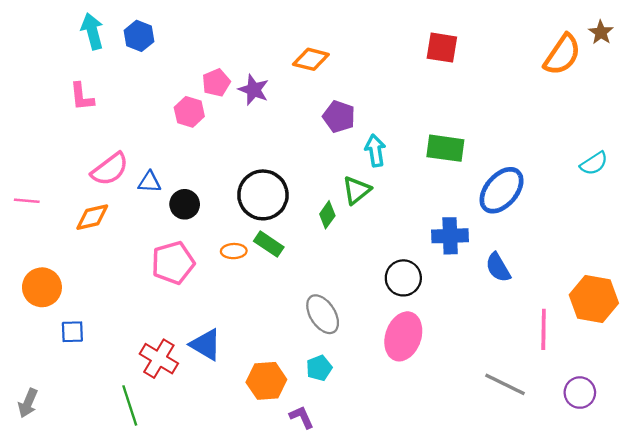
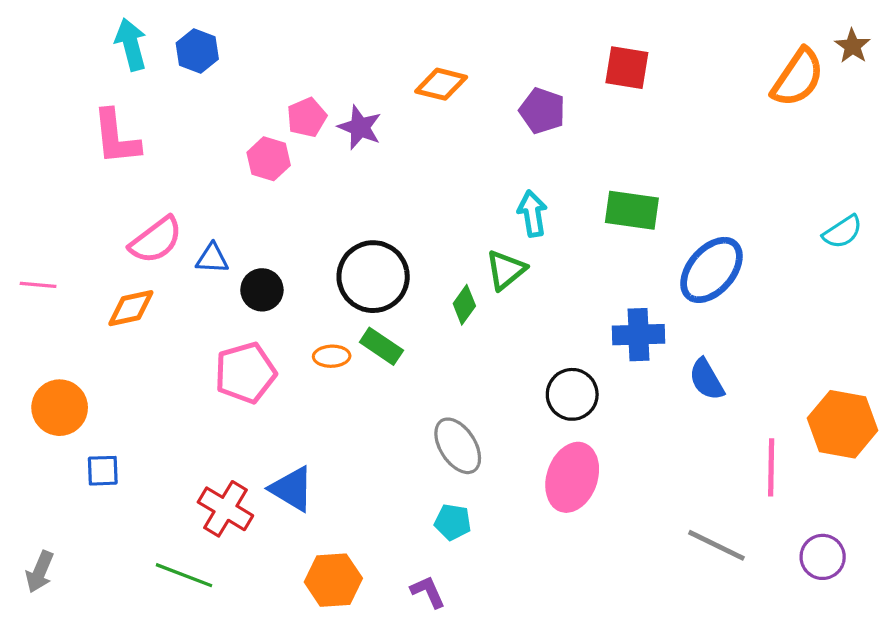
pink L-shape: (82, 97) -> (116, 137), size x1.4
purple pentagon: (339, 117) -> (542, 111), moved
cyan pentagon: (319, 368) -> (453, 522), turned 30
orange hexagon: (266, 381) -> (333, 580), moved
green line: (130, 405) -> (184, 575), turned -51

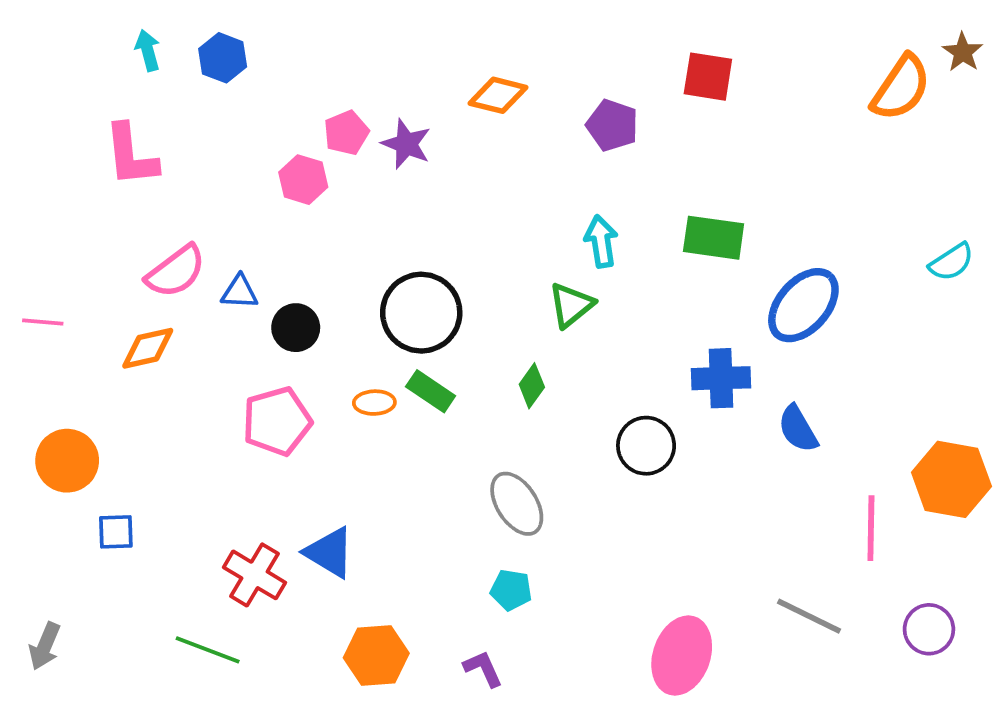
cyan arrow: (131, 44) -> (148, 50), size x0.7
green diamond: (464, 305) -> (532, 386), moved
pink ellipse: (572, 477) -> (682, 655), moved

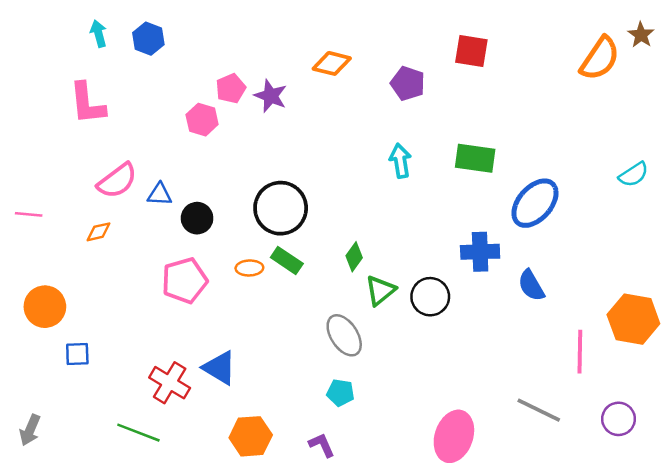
green triangle: (571, 305) -> (380, 290), moved
orange diamond: (148, 348) -> (99, 232), size x0.7

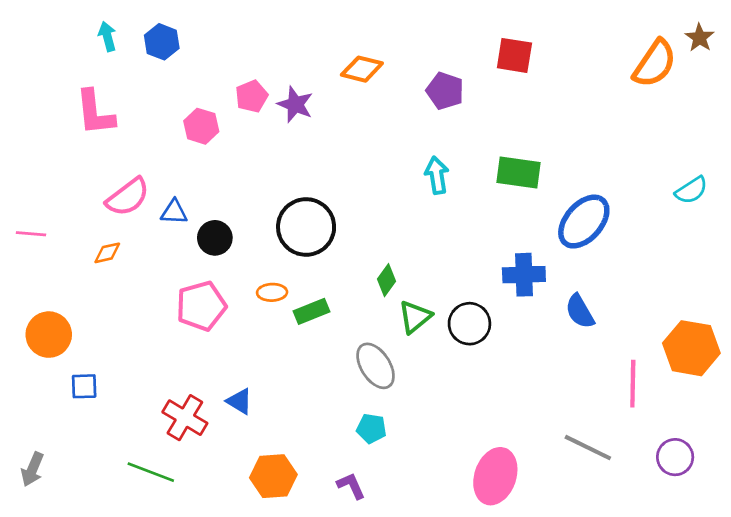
pink hexagon: (202, 120) -> (201, 126), moved
green rectangle: (287, 261) -> (312, 311), moved, turned -56
blue triangle: (219, 368) -> (239, 401), size x0.7

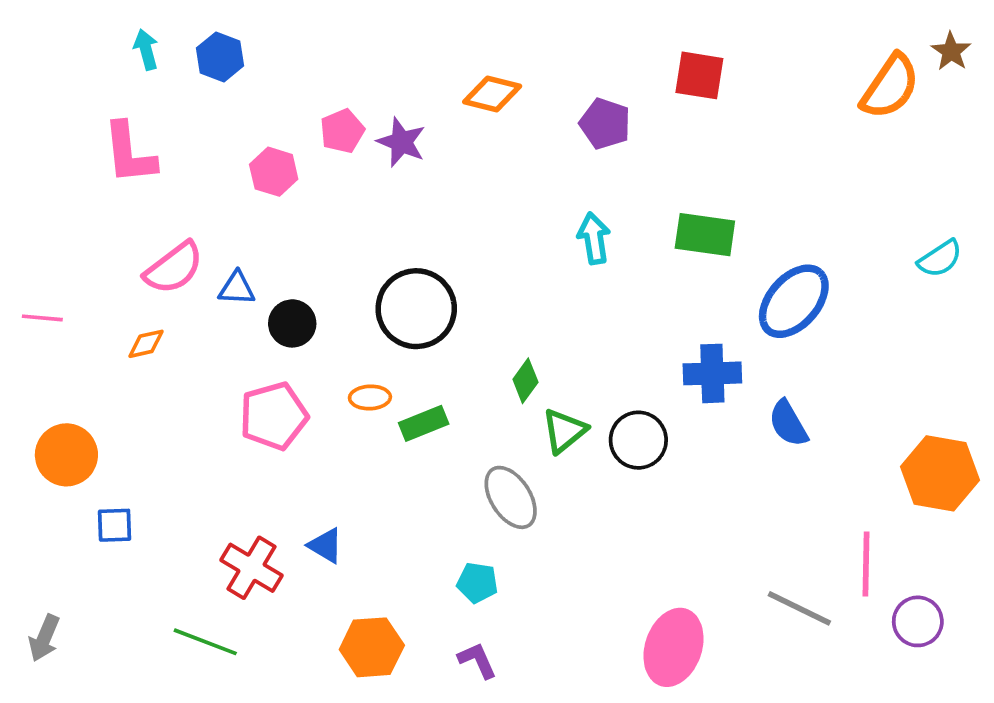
pink line: (633, 384) -> (866, 564), moved
cyan pentagon: (371, 428) -> (477, 583), moved

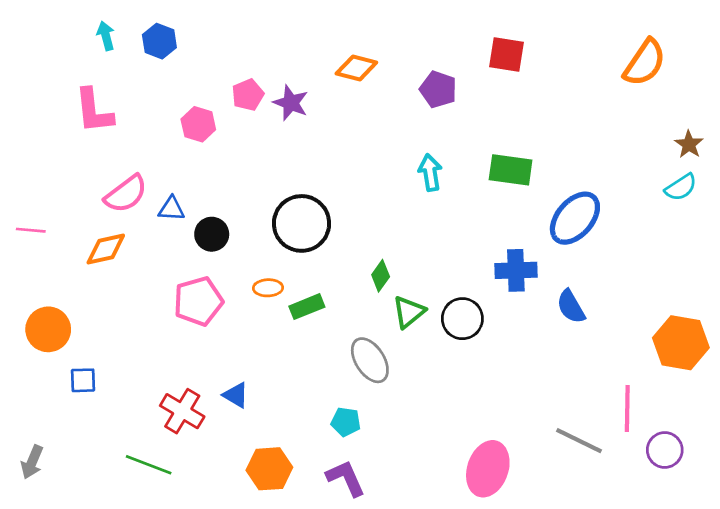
brown star: (951, 51) -> (689, 144), moved
orange diamond: (146, 344) -> (106, 249), size x1.5
purple L-shape: (477, 660) -> (346, 478), size x1.4

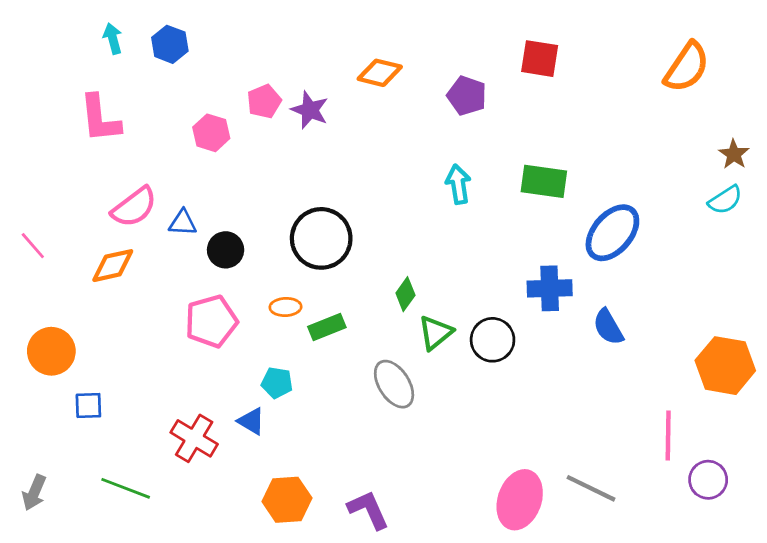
pink line: (31, 230) -> (33, 246), turned 44
cyan pentagon: (346, 422) -> (277, 383), moved
gray line: (579, 441) -> (591, 488), moved
green line: (149, 465) -> (126, 488), moved

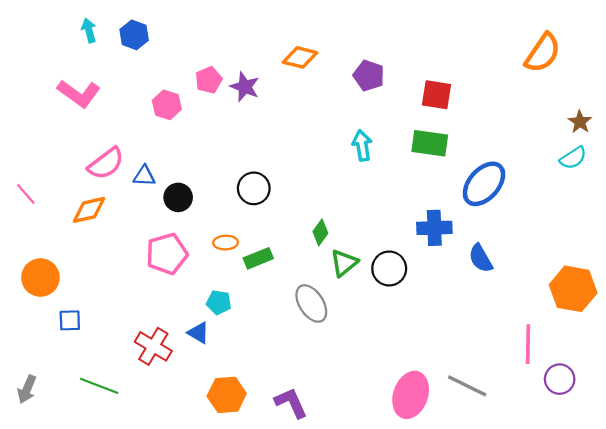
red square: (540, 59) -> (437, 95), moved
pink L-shape: (100, 119) -> (79, 94), turned -48
black circle: (321, 238) -> (254, 188), size x0.7

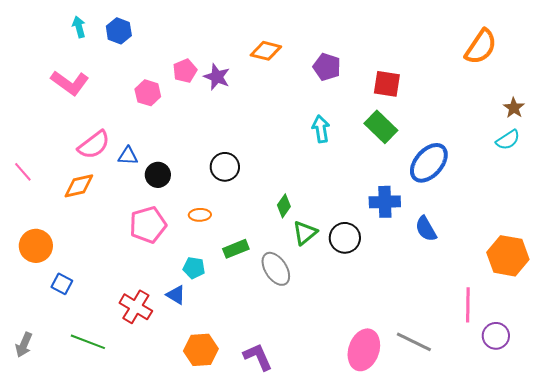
green rectangle: (430, 143) -> (381, 127), turned 36
green rectangle: (258, 258) -> (236, 249), moved
blue square: (70, 320) -> (62, 284), turned 30

